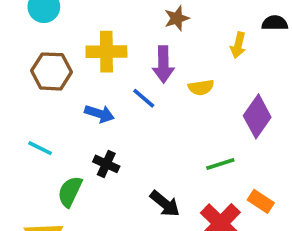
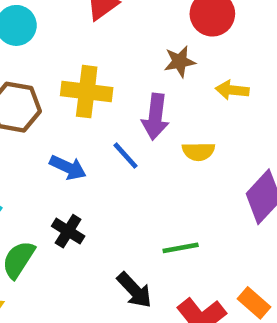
yellow arrow: (238, 45) -> (232, 90), moved, turned 75
green line: (220, 164) -> (181, 248), moved

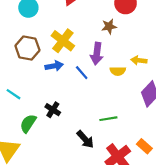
yellow arrow: (232, 90) -> (139, 60), moved
yellow cross: (87, 92) -> (63, 41), turned 30
blue arrow: (68, 167) -> (54, 66), moved, turned -36

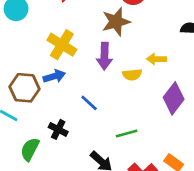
brown star: (109, 26) -> (116, 22), size x1.5
brown hexagon: (27, 48) -> (25, 88), moved
blue line: (82, 73) -> (89, 103), moved

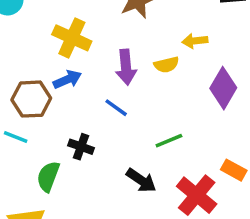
purple arrow: (104, 56) -> (126, 67), moved

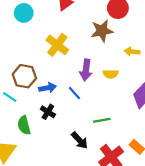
yellow arrow: (195, 41) -> (132, 52), moved
blue arrow: (67, 79) -> (48, 88), moved
green semicircle: (48, 176) -> (24, 125), turned -48

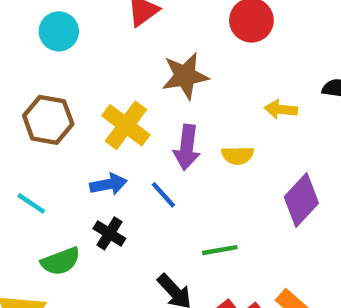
brown star: (102, 31) -> (185, 76), moved
yellow cross: (57, 45) -> (126, 125), moved
brown hexagon: (24, 76) -> (48, 120), moved
green semicircle: (24, 125) -> (61, 261), turned -96

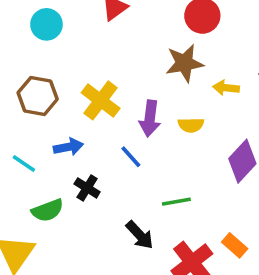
brown star: (185, 76) -> (184, 63), moved
blue arrow: (108, 184) -> (68, 147), moved

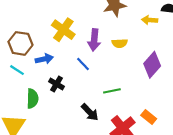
yellow arrow: (226, 88) -> (150, 20), moved
brown hexagon: (38, 96) -> (20, 43), moved
green semicircle: (48, 210) -> (32, 99), turned -66

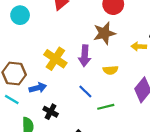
purple arrow: (94, 40) -> (85, 56), moved
blue line: (83, 64) -> (85, 91), moved
green line: (112, 91) -> (106, 107), moved

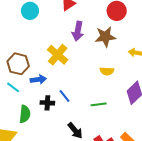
purple arrow: (85, 56) -> (78, 31), moved
blue line: (85, 91) -> (64, 96), moved
black cross: (51, 112) -> (47, 103), turned -32

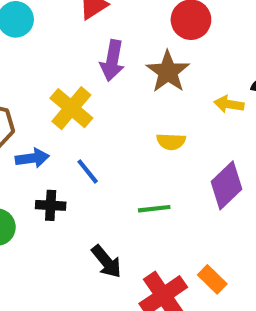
brown star: (105, 37) -> (168, 72), turned -30
blue line: (64, 96) -> (88, 171), moved

